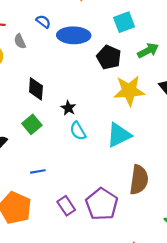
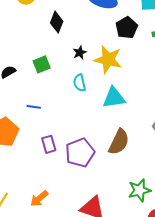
black diamond: (36, 89) -> (57, 22), moved
yellow star: (129, 91) -> (108, 60), moved
black star: (68, 108) -> (80, 53), moved

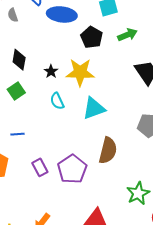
black diamond: (57, 22) -> (19, 60), moved

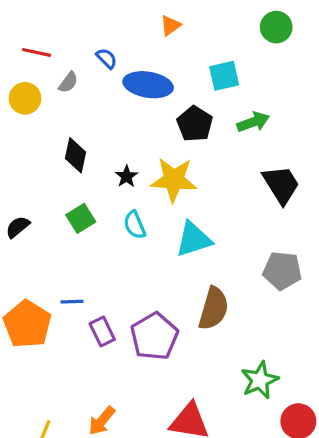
gray semicircle: (13, 15) -> (68, 82), turned -128
green square: (16, 91) -> (81, 218), moved
blue line: (17, 134) -> (72, 302), moved

